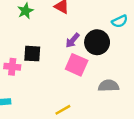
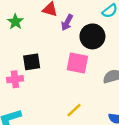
purple arrow: (72, 40) -> (67, 22), moved

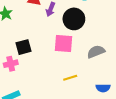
yellow line: (74, 110) -> (70, 78), moved, turned 32

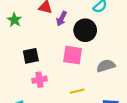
pink cross: (11, 64) -> (40, 80), moved

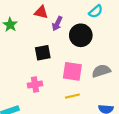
pink square: (73, 55) -> (72, 71), moved
black square: (31, 56) -> (43, 53), moved

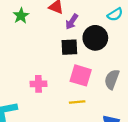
black square: (43, 53) -> (69, 47), moved
gray semicircle: (101, 71) -> (112, 79), turned -60

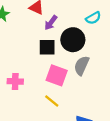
gray semicircle: (112, 79) -> (82, 66), moved
yellow line: (77, 102) -> (52, 101), turned 42

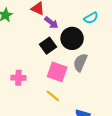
purple arrow: (51, 23) -> (51, 23), turned -88
black square: (47, 47) -> (48, 46), turned -35

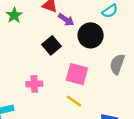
black square: (48, 46) -> (51, 45), moved
gray semicircle: (80, 63) -> (117, 64), moved

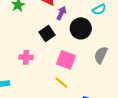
purple arrow: (66, 20) -> (61, 13), turned -104
pink cross: (34, 84) -> (26, 57), moved

